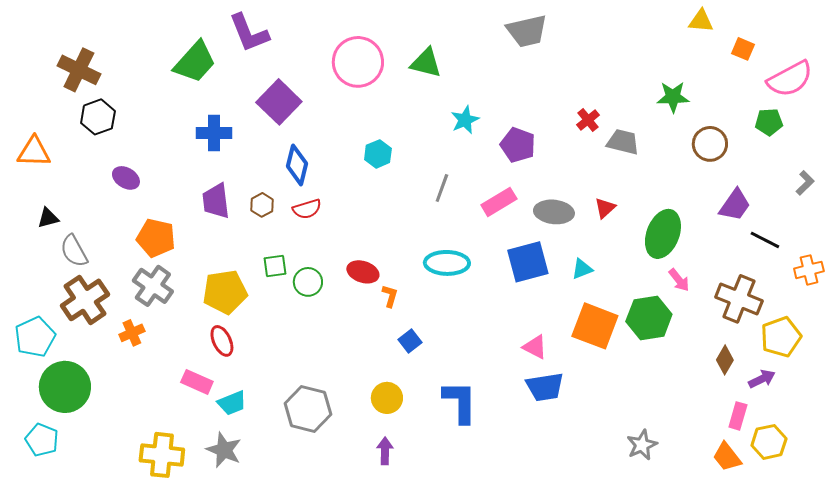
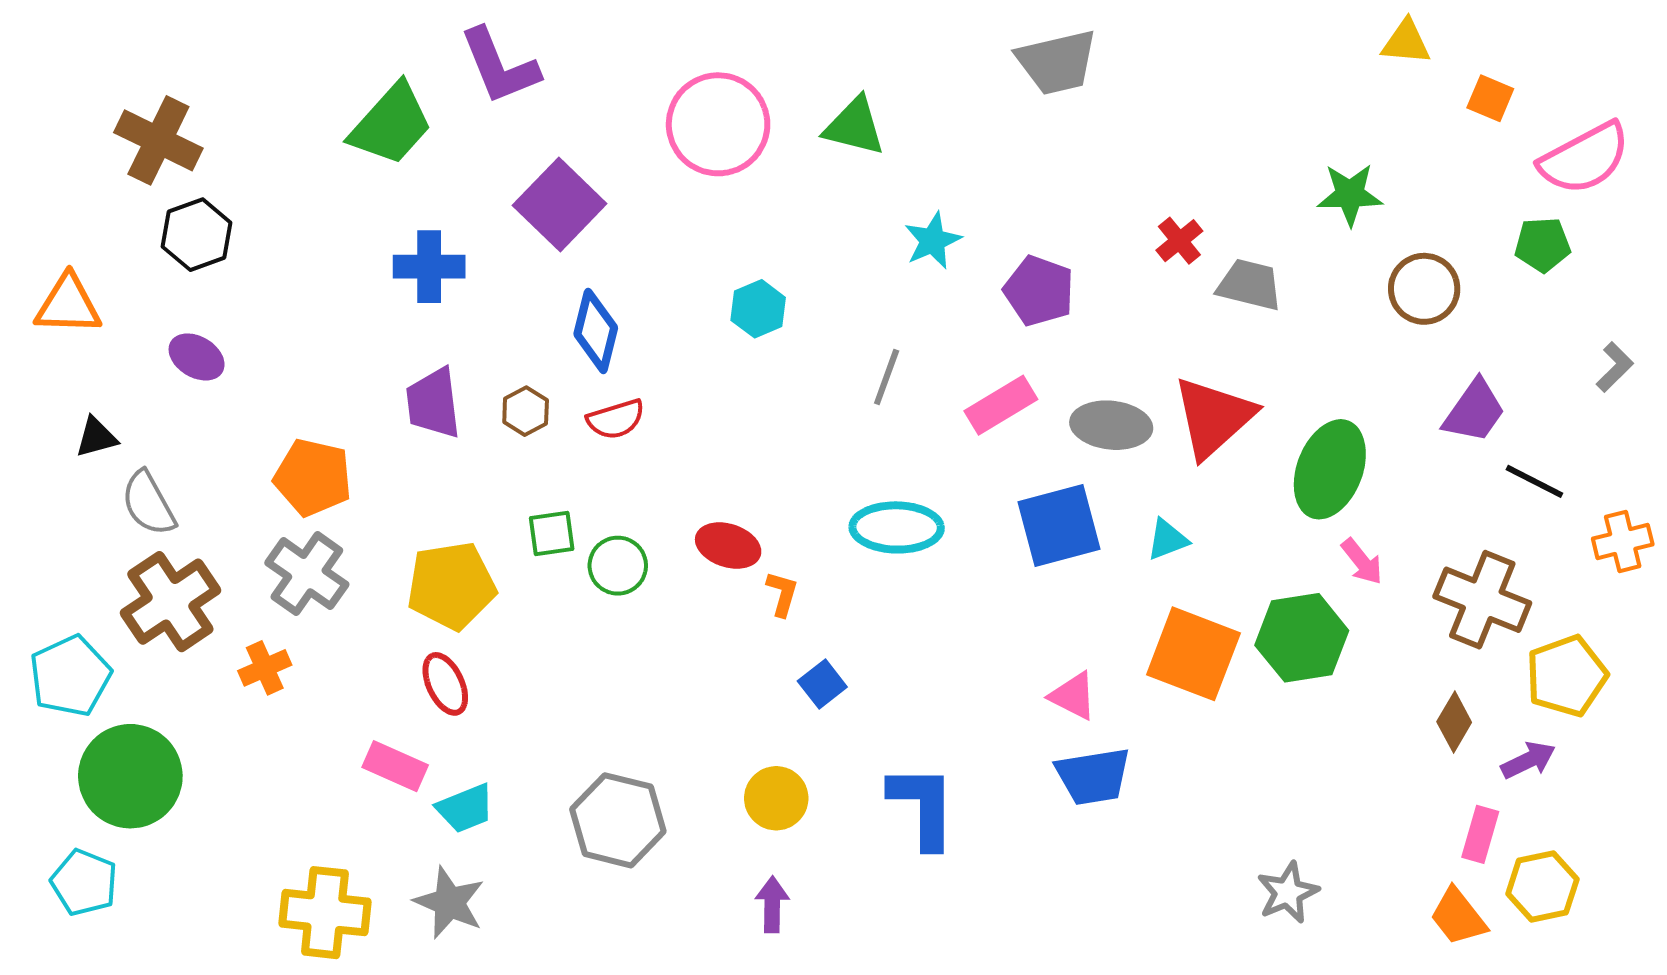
purple ellipse: (126, 178) -> (197, 357), moved
red triangle: (605, 208) -> (1213, 417), size x2.0

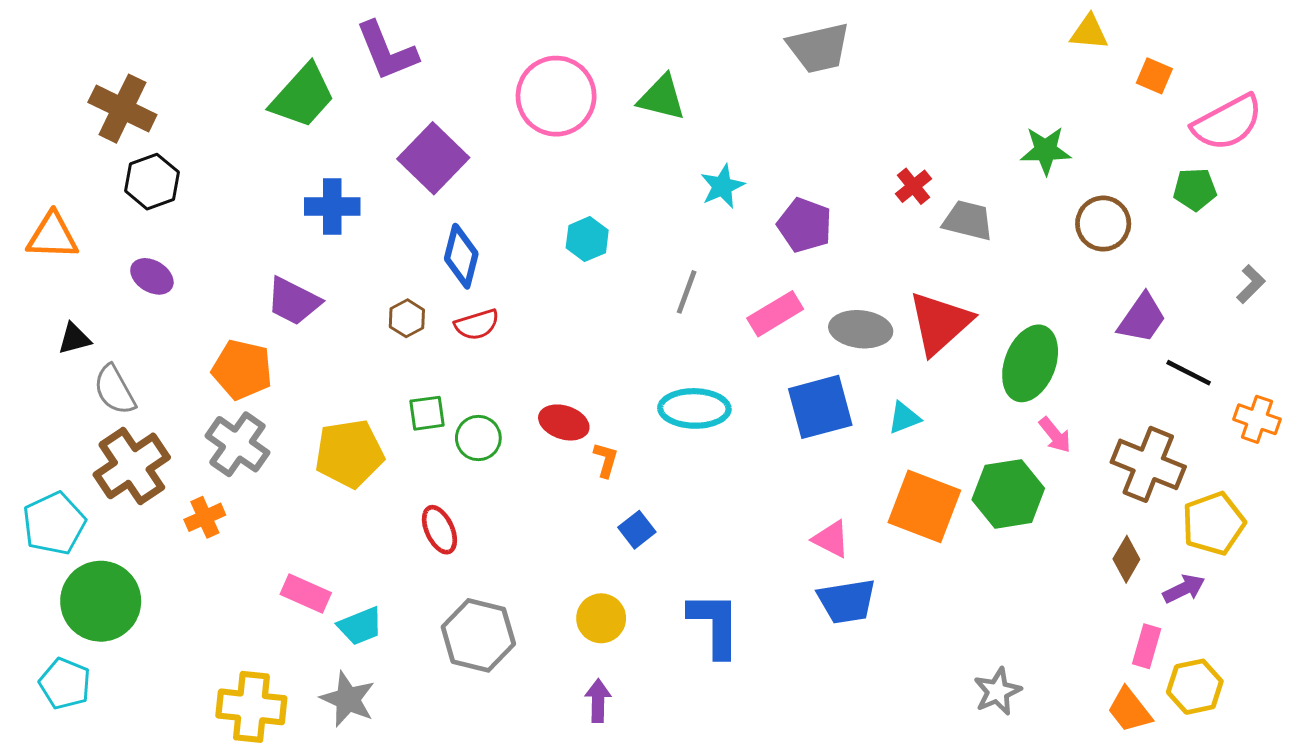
purple trapezoid: (433, 403) -> (293, 301), moved, turned -56
orange cross: (1623, 542) -> (1257, 419), turned 33
red ellipse: (445, 684) -> (439, 530), moved

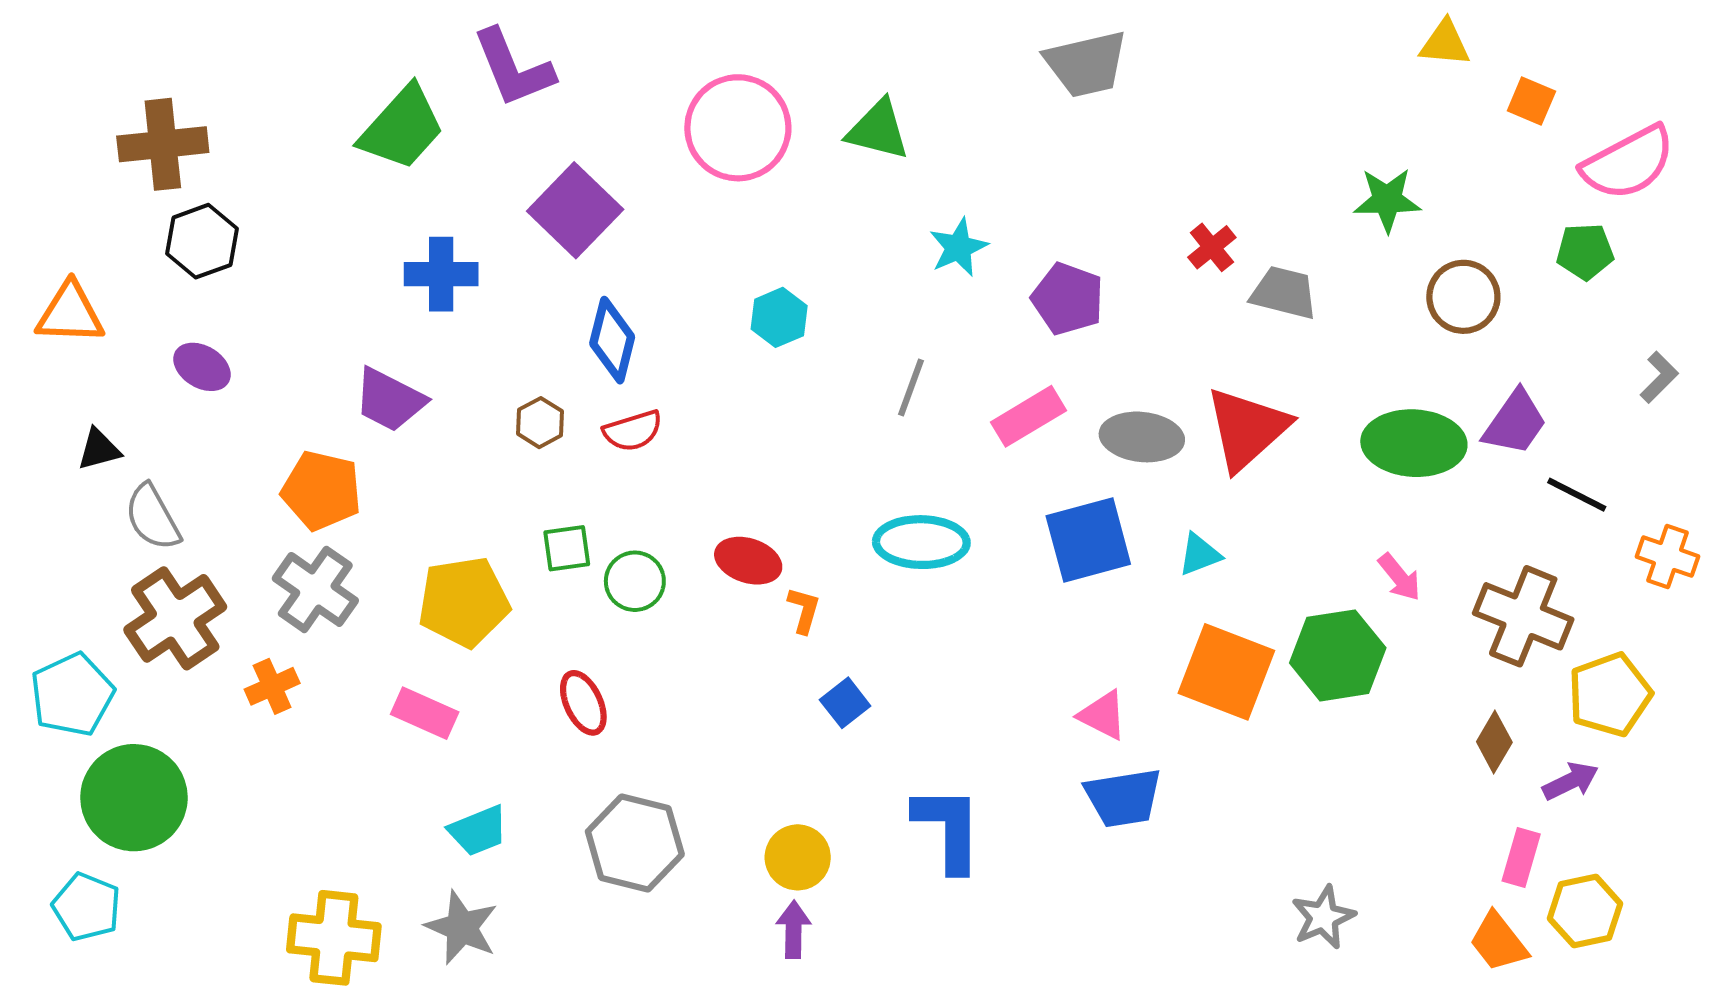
brown cross: (122, 109) -> (163, 144), turned -32
green ellipse: (1030, 363) -> (1414, 443), moved, turned 72
pink rectangle: (306, 593) -> (425, 713), moved
yellow circle: (601, 618) -> (798, 857), moved

